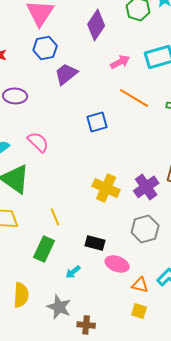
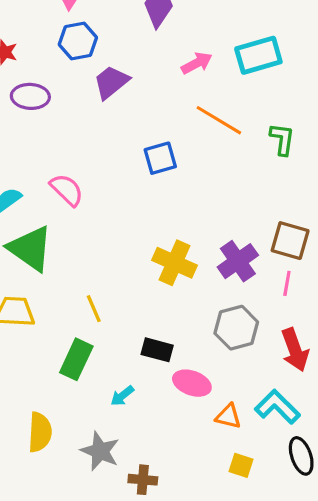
purple ellipse: (15, 96) -> (30, 96), moved
yellow square: (139, 311) -> (241, 465), moved

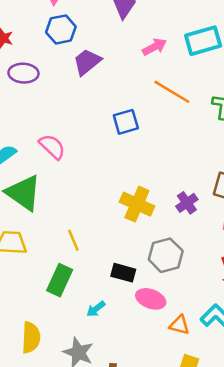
purple cross: (238, 261) -> (187, 203), size x0.7
gray hexagon: (236, 328) -> (166, 255), moved

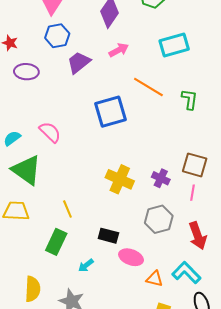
pink arrow: (154, 47) -> (119, 50), moved
blue square: (126, 122) -> (111, 112), size x1.5
purple cross: (187, 203) -> (161, 178), turned -30
gray hexagon: (166, 255) -> (159, 219), moved

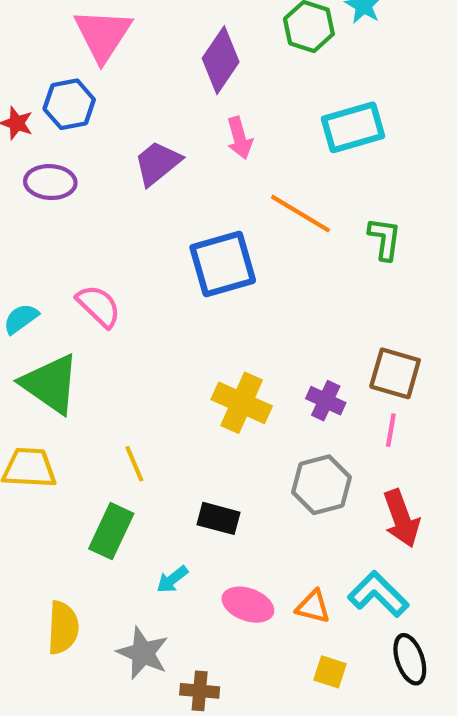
blue hexagon: (57, 36) -> (69, 104), moved
pink arrow: (119, 50) -> (240, 138), turned 102
pink ellipse: (131, 257) -> (248, 605), moved

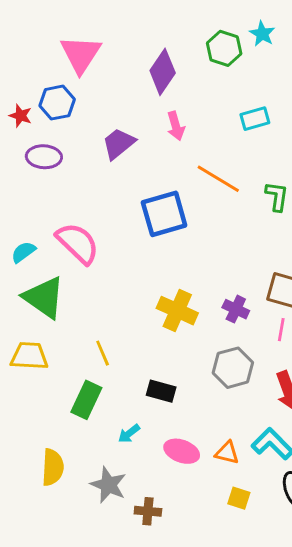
cyan rectangle: (353, 127) -> (255, 119), size x0.7
pink semicircle: (99, 306) -> (78, 243), size x1.4

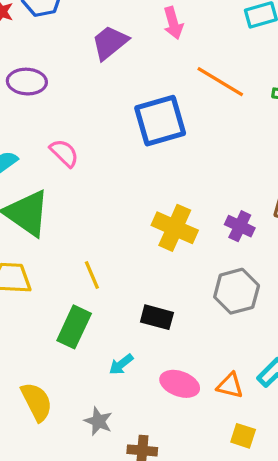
purple ellipse: (44, 157) -> (27, 82), moved
pink semicircle: (78, 243) -> (64, 153), size x0.6
yellow semicircle: (53, 467) -> (37, 402), turned -30
gray star: (108, 485) -> (98, 421), size x0.7

